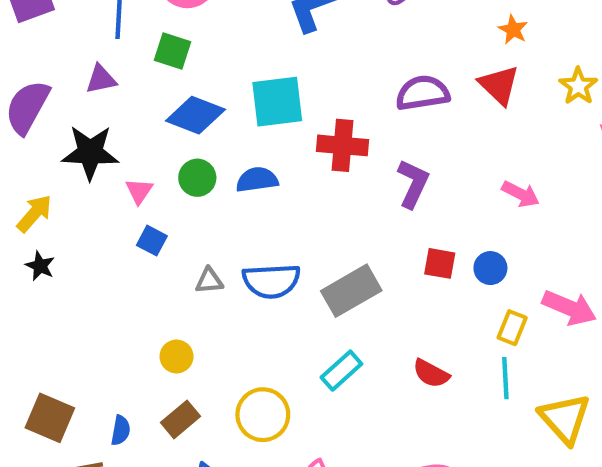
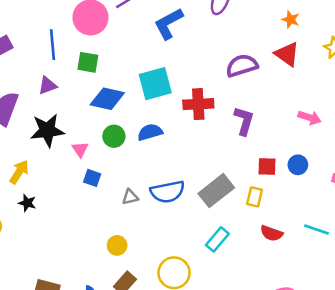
yellow rectangle: (512, 328) -> (255, 197), moved
cyan line: (505, 378) -> (316, 230), turned -60

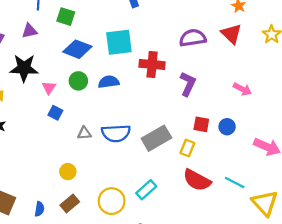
red semicircle: (271, 233) -> (197, 180), size x1.5
cyan rectangle: (217, 239) -> (146, 190), moved

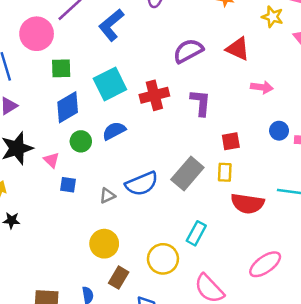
green square: (66, 17) -> (61, 68), moved
red triangle: (231, 34) -> (238, 49), moved
blue diamond: (77, 49) -> (68, 107), turned -32
blue circle: (227, 127) -> (279, 131), moved
yellow circle: (68, 172) -> (104, 244), size x1.5

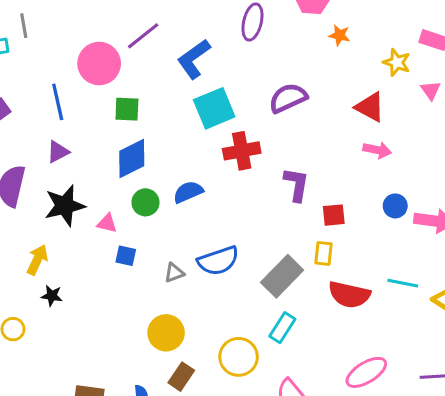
red triangle: (238, 49) -> (370, 107), moved
cyan square: (110, 84) -> (214, 108), moved
purple L-shape: (201, 103) -> (296, 184), moved
pink triangle: (51, 160) -> (107, 223), turned -35
gray rectangle: (187, 174) -> (282, 276), moved

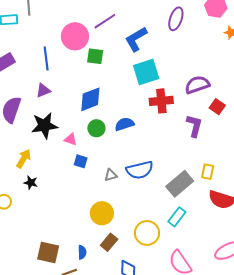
purple semicircle: (288, 98) -> (197, 85), moved
green square: (127, 109) -> (95, 56), moved
red square: (334, 215) -> (217, 107), moved, turned 35

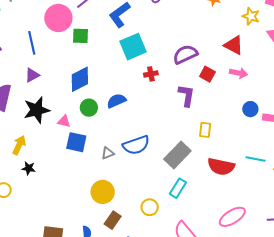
red cross: (161, 101) -> (151, 74), size x0.6
blue square: (81, 161) -> (76, 142), size x1.5
yellow rectangle: (208, 172) -> (205, 130), moved
yellow circle: (147, 233) -> (150, 207), size x0.7

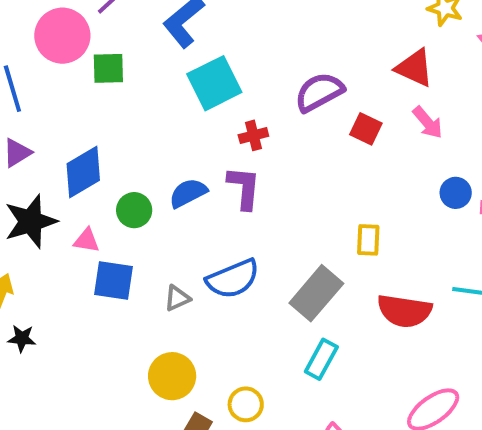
pink arrow: (239, 73) -> (428, 123), turned 42
blue diamond: (80, 79) -> (83, 172), moved
purple L-shape: (186, 96) -> (244, 188), moved
yellow circle: (150, 207) -> (246, 404), moved

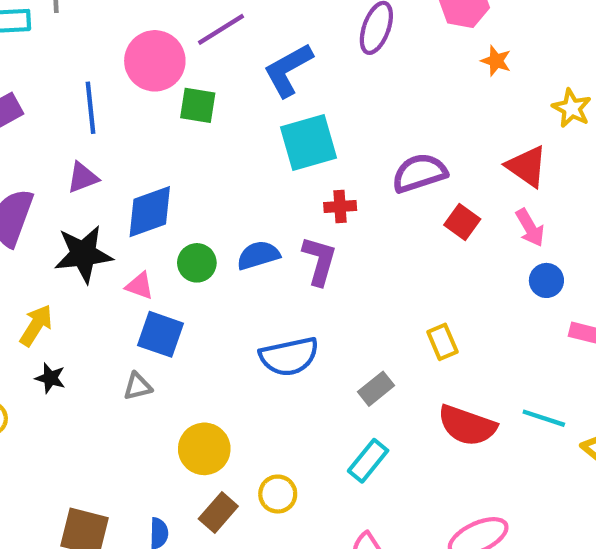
blue circle: (456, 193) -> (546, 280), moved
yellow rectangle: (368, 240) -> (442, 342), turned -36
gray rectangle: (316, 293) -> (376, 389), size x0.6
gray triangle: (177, 298) -> (138, 386), moved

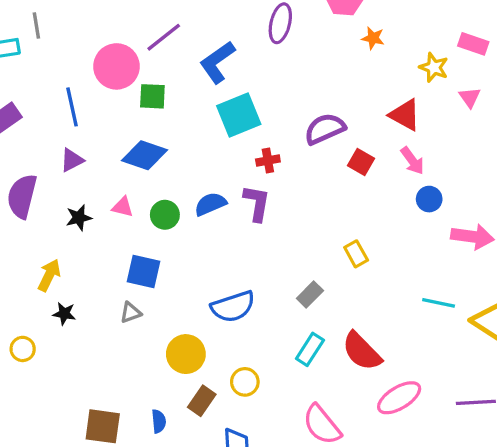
blue diamond: (150, 212) -> (144, 155), moved, turned 45
black star: (83, 254) -> (79, 218), size x0.6
pink triangle: (140, 286) -> (123, 207), moved
blue semicircle: (289, 356) -> (233, 307), moved
red semicircle: (467, 425) -> (362, 351), moved, turned 33

